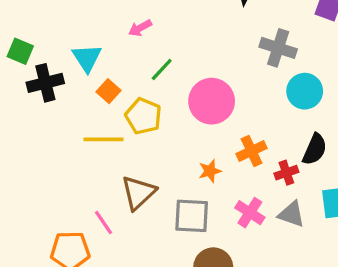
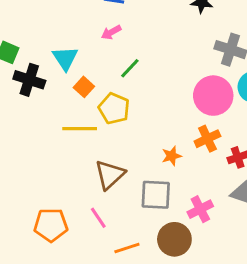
black cross: (45, 83) -> (29, 80), turned 32
pink circle: (212, 101) -> (213, 96), moved
pink cross: (250, 213) -> (200, 209), moved, turned 30
pink line: (103, 223) -> (98, 218), moved

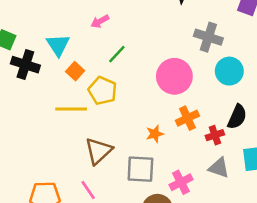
pink circle: (213, 96) -> (174, 76), moved

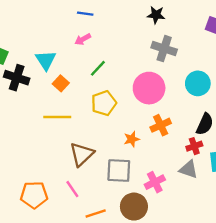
gray cross: (208, 37) -> (164, 49), moved
yellow pentagon: (102, 91) -> (104, 103), moved, turned 30
red cross: (215, 135) -> (194, 146), moved

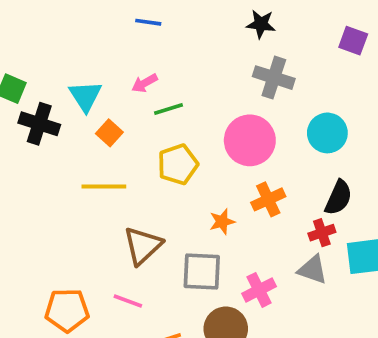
pink arrow: (83, 39) -> (145, 83), moved
green line: (98, 68) -> (169, 109), turned 30
pink line: (72, 189) -> (128, 301), turned -36

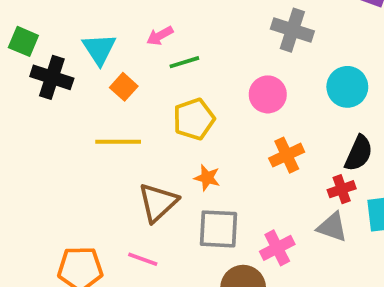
pink circle: (250, 140) -> (268, 94), size x0.7
orange star: (222, 222) -> (207, 178), moved, turned 30

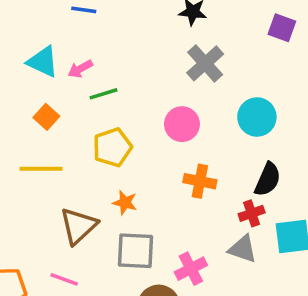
gray cross: (292, 30) -> (205, 63), turned 30
cyan triangle: (99, 49) -> (43, 62), moved, turned -32
orange cross: (287, 155) -> (200, 181), turned 36

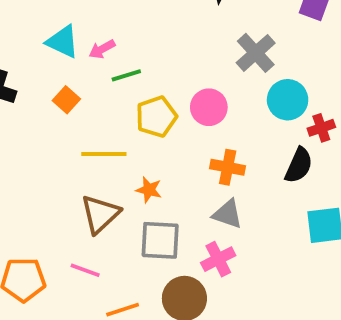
gray cross: (205, 63) -> (256, 53), moved
yellow pentagon: (112, 147) -> (156, 117), moved
yellow line: (41, 169) -> (104, 154), moved
red cross: (252, 213) -> (321, 128), moved
gray triangle: (243, 249) -> (228, 214), moved

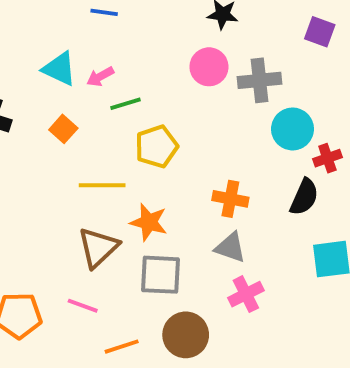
gray cross: (256, 53) -> (259, 80), turned 36
pink circle: (209, 107) -> (209, 67), moved
orange star: (149, 190) -> (149, 222), size x1.4
pink cross: (218, 259) -> (246, 294), moved

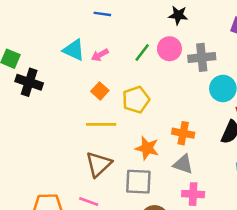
green line: (125, 104) -> (142, 52), moved, turned -36
orange square: (63, 129) -> (100, 91), moved
orange star: (149, 222) -> (147, 148), moved
pink cross: (246, 294) -> (193, 194), turned 30

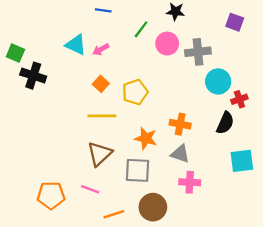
green line: (142, 52) -> (141, 29), moved

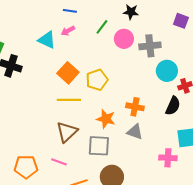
pink arrow: (101, 49) -> (68, 31), moved
orange square: (101, 84) -> (68, 73), size x1.5
pink cross: (190, 182) -> (168, 158), moved

